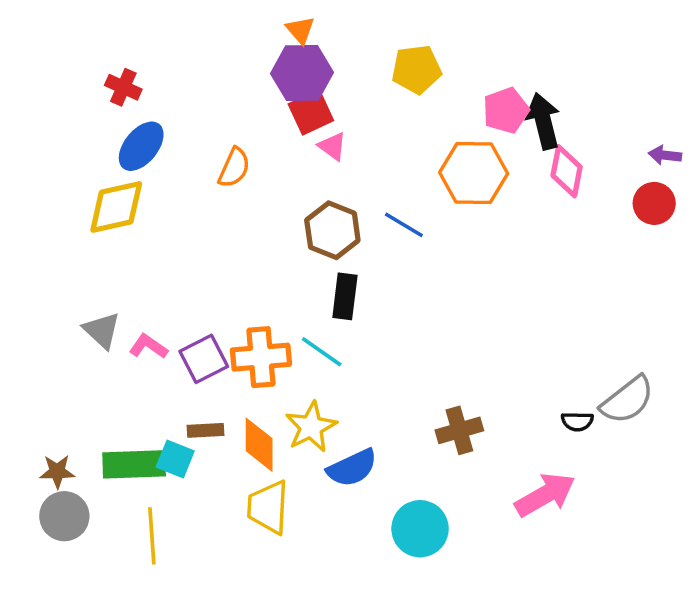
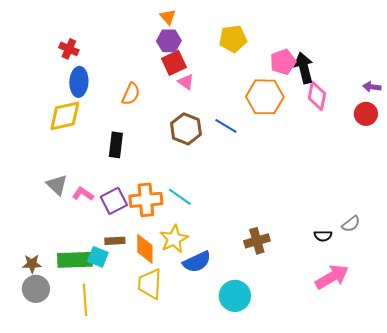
purple hexagon: (302, 73) -> (169, 41), size x0.7
blue ellipse: (141, 146) -> (79, 82), turned -36
black rectangle: (345, 296) -> (116, 145), moved
gray semicircle: (627, 400) -> (351, 224), size x0.6
pink arrow: (545, 495) -> (332, 277), moved

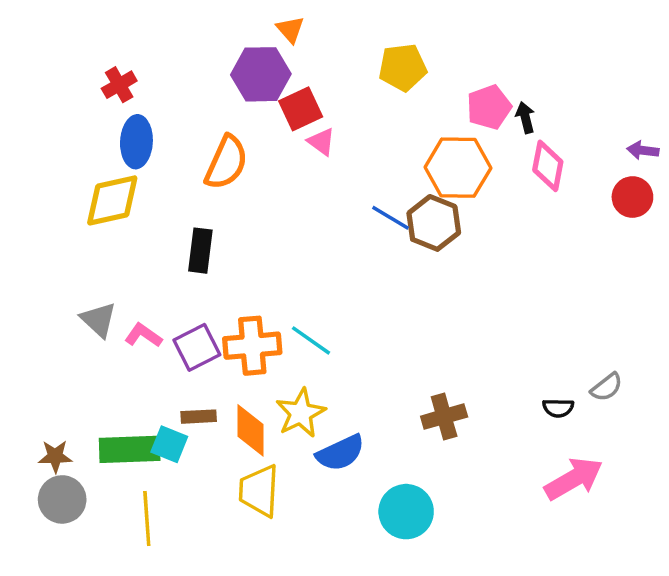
purple hexagon: (169, 41) -> (261, 74), moved, size x1.4
red cross: (69, 49) -> (119, 85), turned 36
black arrow: (304, 68) -> (525, 118), size x0.6
orange semicircle: (131, 94) -> (226, 162), size x1.4
brown hexagon: (186, 129) -> (434, 223), moved

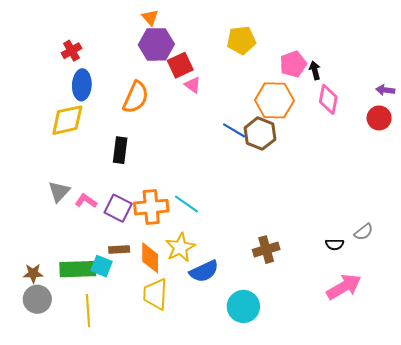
orange triangle: (290, 29) -> (150, 18), moved
gray triangle: (98, 320) -> (59, 192), turned 30
purple square: (197, 347) -> (118, 208), turned -36

